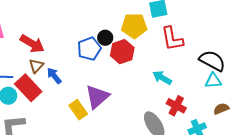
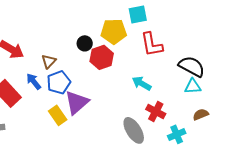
blue pentagon: (89, 49) -> (59, 82), moved
brown triangle: (36, 66) -> (49, 61), moved

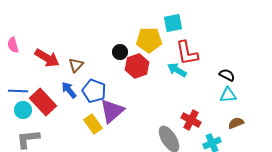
brown triangle: (49, 61) -> (76, 65), moved
black semicircle: (192, 66) -> (227, 75), size x0.6
blue pentagon: (59, 82) -> (94, 91), turned -30
cyan arrow: (142, 83) -> (177, 70), moved

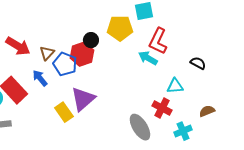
red L-shape: (187, 53) -> (158, 41), turned 36
red hexagon: (137, 66) -> (82, 54), moved
blue pentagon: (94, 91) -> (65, 64), moved
cyan triangle: (228, 95) -> (175, 86), moved

